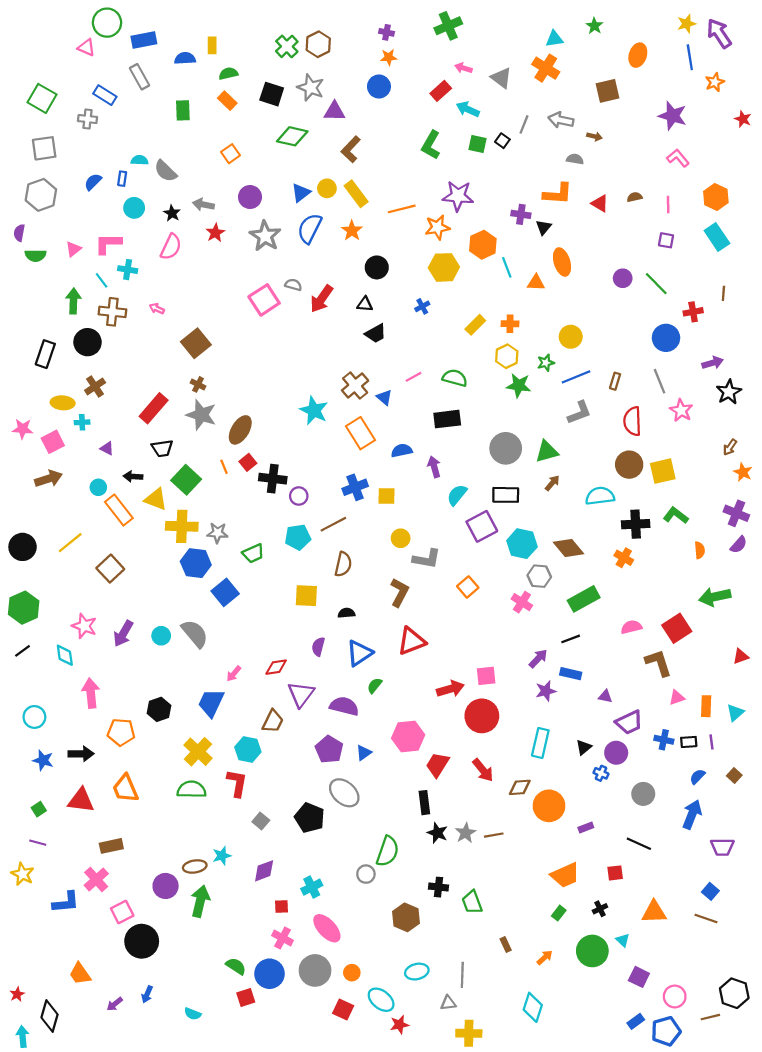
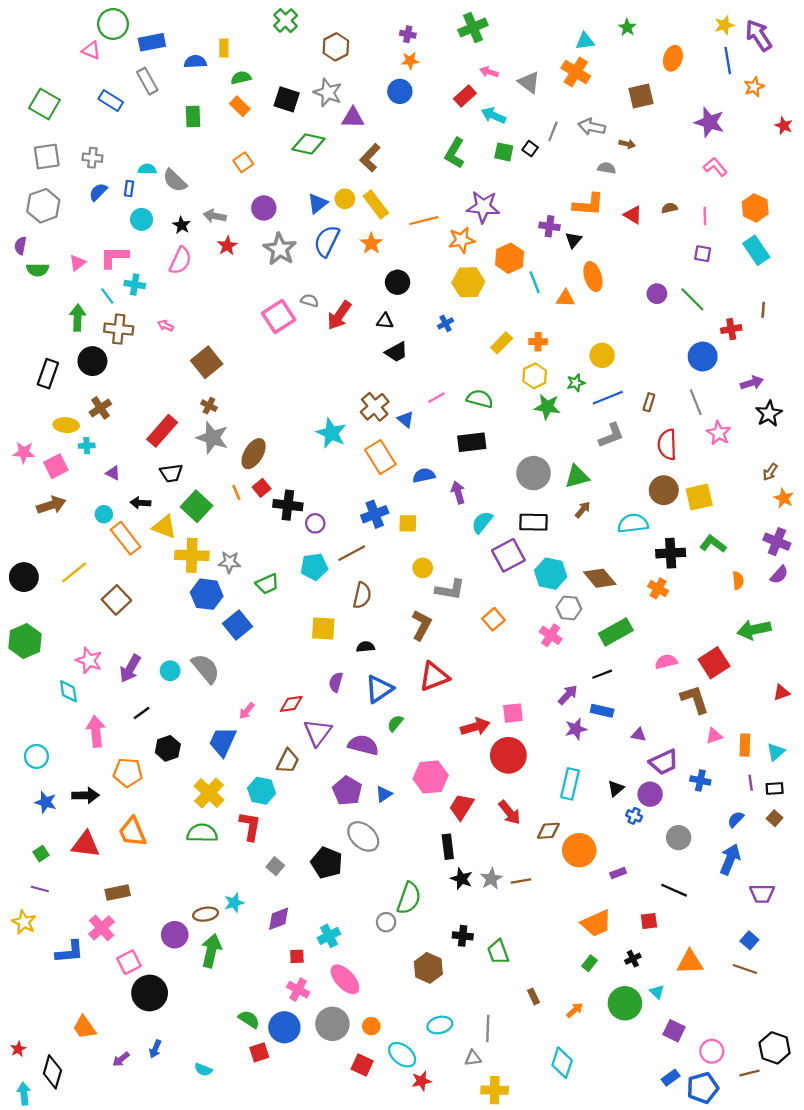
green cross: (287, 46) -> (286, 21), moved
gray cross: (88, 119) -> (92, 158), moved
black line: (23, 651) -> (142, 713), moved
black rectangle: (689, 742) -> (775, 788), moved

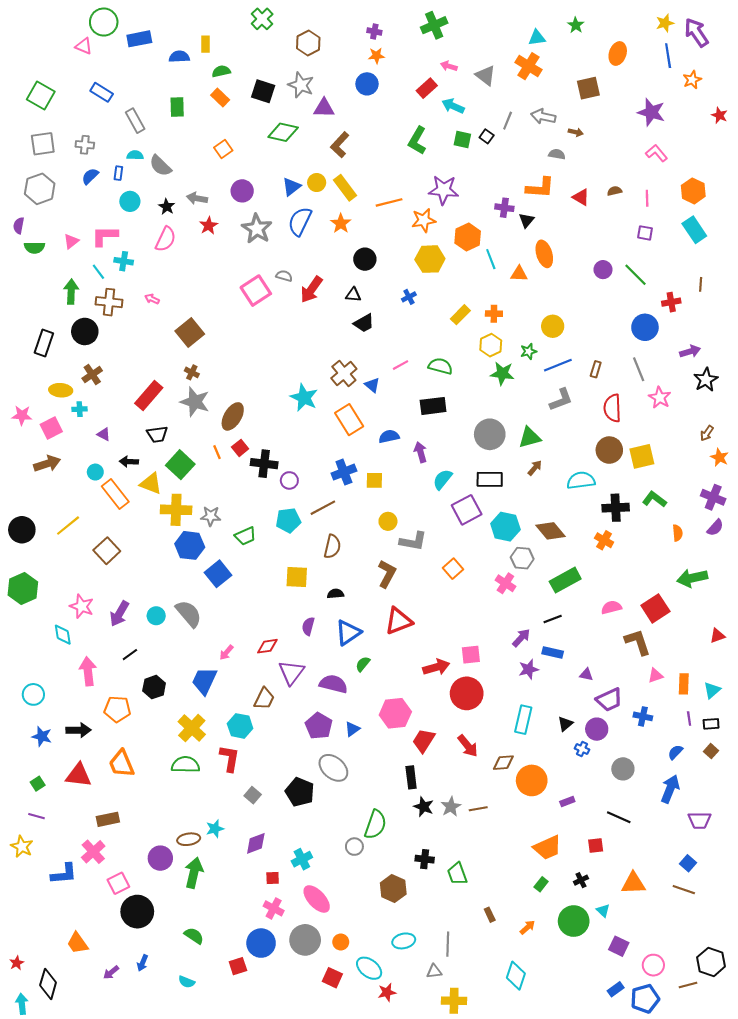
gray rectangle: (147, 81) -> (135, 121), moved
green semicircle: (249, 1019) -> (194, 936), moved

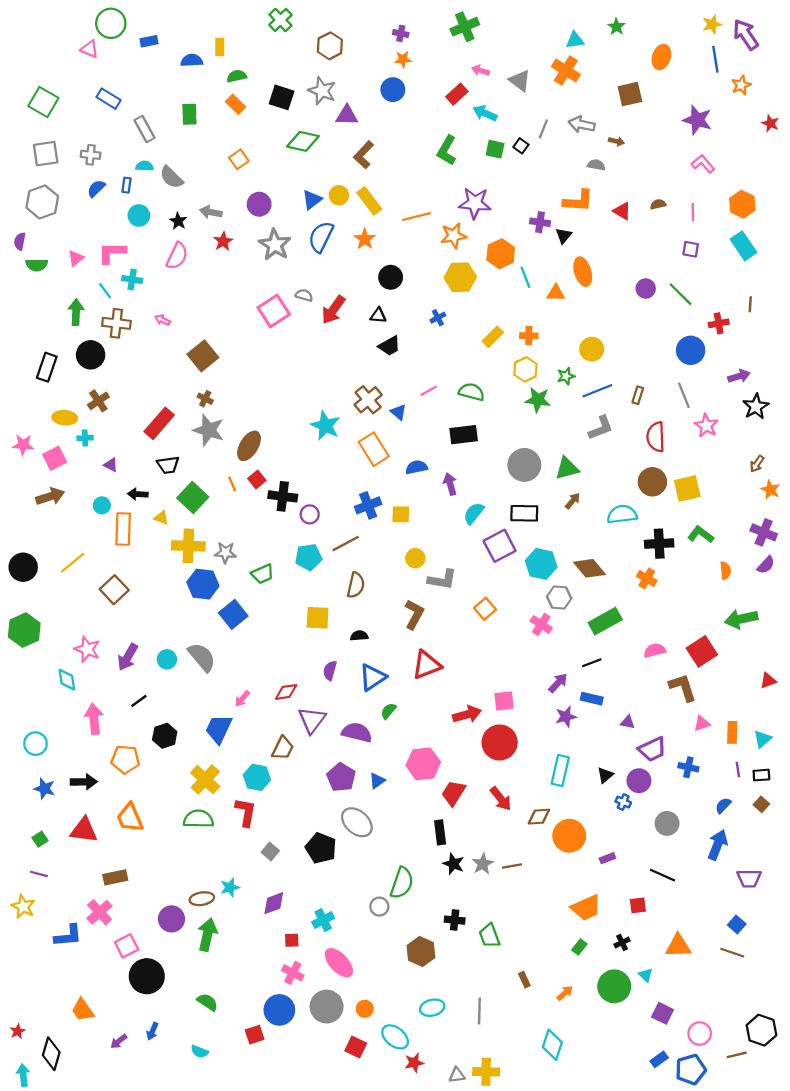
blue rectangle: (139, 39) -> (149, 41), size x0.7
yellow triangle: (151, 484) -> (161, 518), size x0.6
orange rectangle: (115, 494) -> (123, 529), turned 40
gray triangle: (434, 971) -> (457, 1075), moved

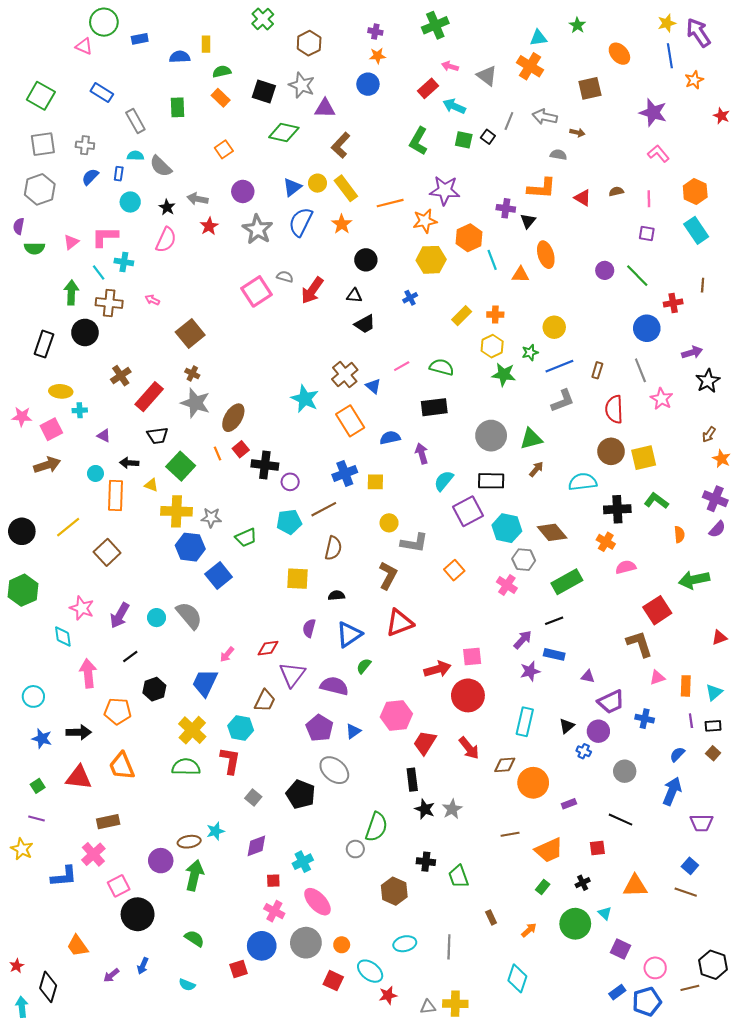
orange ellipse: (661, 57) -> (619, 54), turned -60
brown cross: (98, 401) -> (121, 376), moved
pink semicircle: (655, 650) -> (626, 567), moved
brown line: (512, 866) -> (510, 834), moved

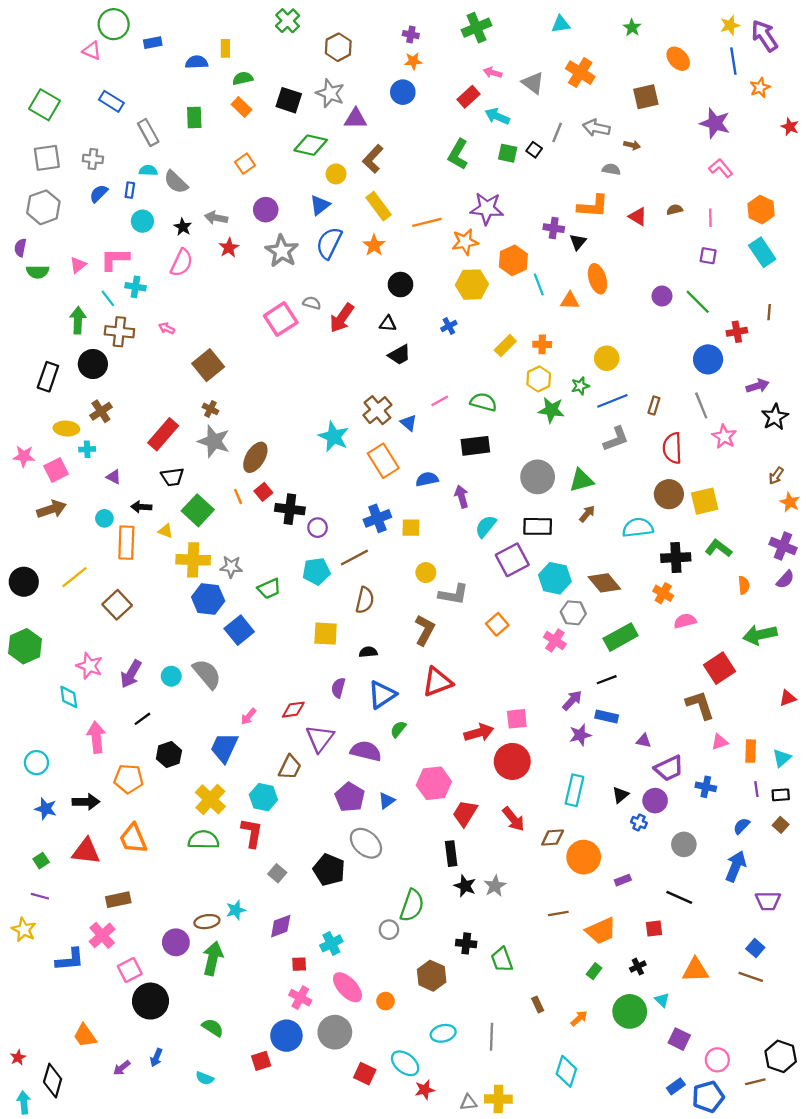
cyan triangle: (538, 38) -> (561, 24), moved
yellow circle: (317, 183) -> (336, 174), moved
brown cross: (121, 376) -> (101, 411), moved
orange circle: (342, 945) -> (386, 1001), moved

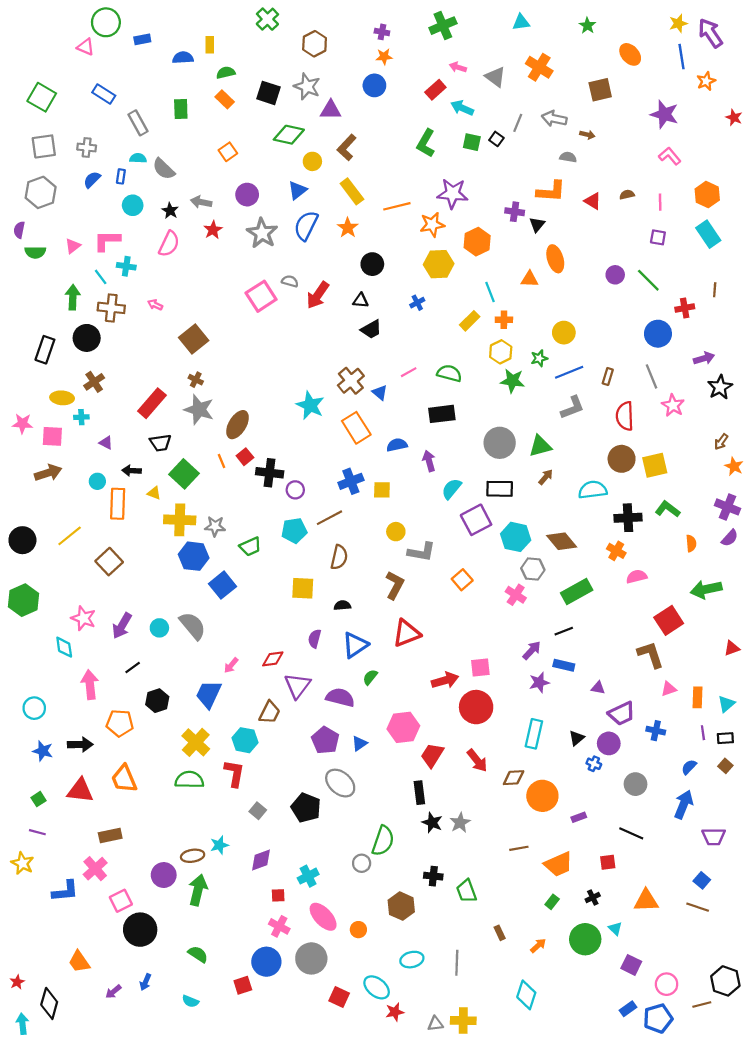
cyan line: (539, 285) -> (490, 292), moved
pink square: (56, 470) -> (52, 436), turned 30

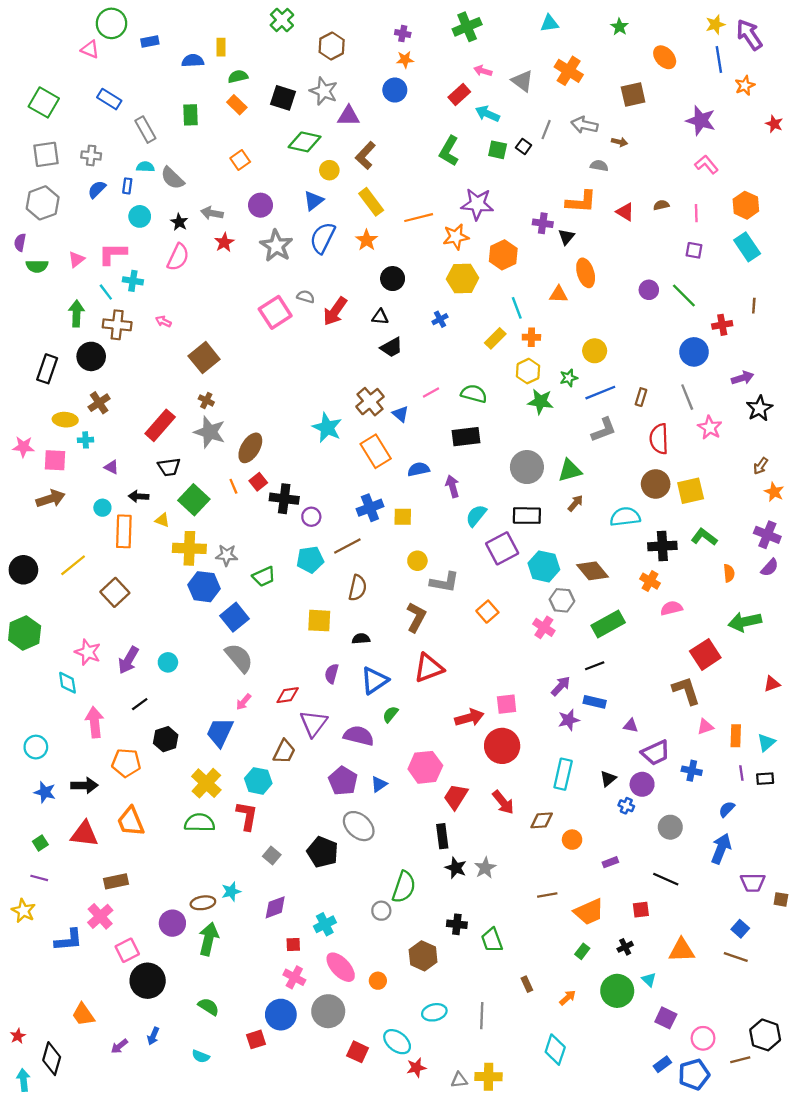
gray semicircle: (193, 626) -> (239, 658), moved
brown square: (725, 766) -> (781, 899), moved, turned -32
orange circle: (542, 796) -> (572, 840), size x0.6

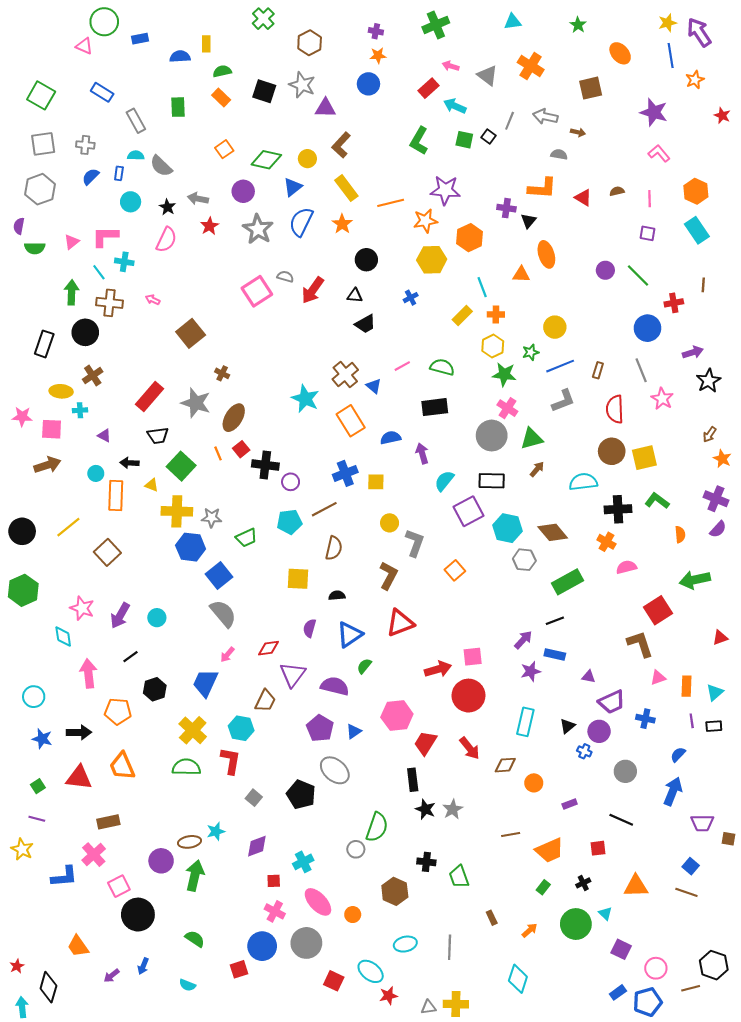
green diamond: (305, 142) -> (266, 160), moved
brown cross: (206, 400) -> (222, 373), moved
gray L-shape: (445, 582) -> (415, 543), turned -80
pink cross: (544, 627) -> (507, 408), moved

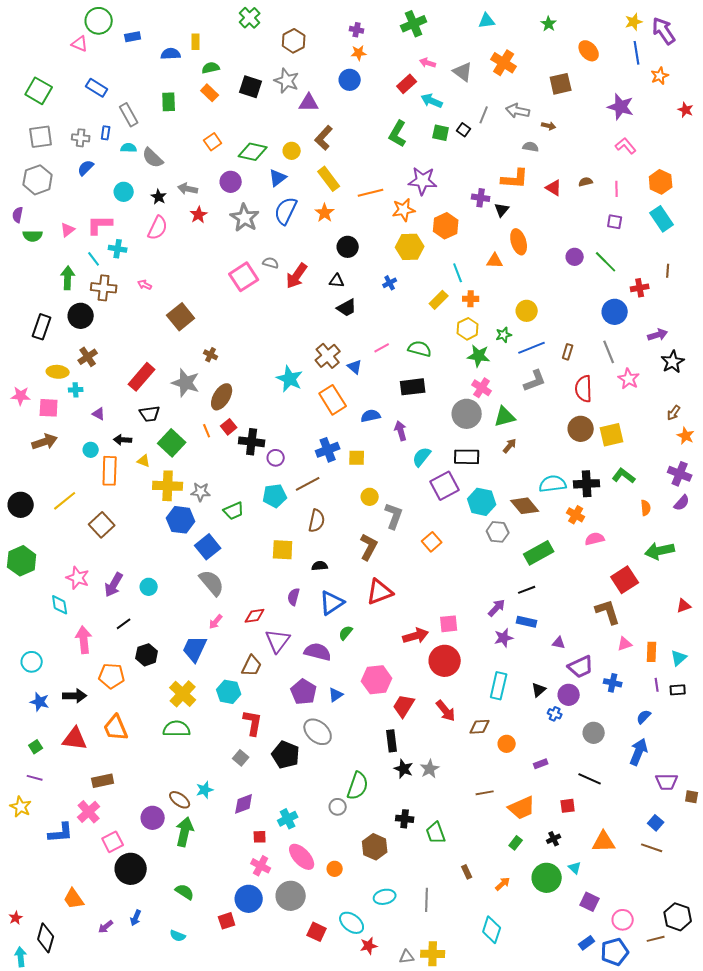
blue rectangle: (119, 173) -> (106, 133), moved
cyan semicircle: (583, 482) -> (553, 484), moved
red L-shape: (231, 761) -> (253, 723), moved
brown ellipse: (190, 842) -> (180, 800), turned 45

